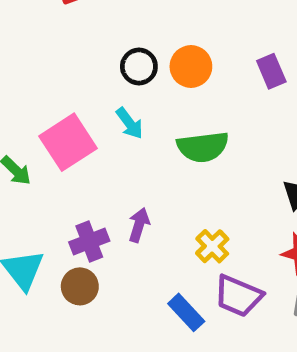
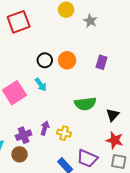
purple rectangle: (271, 71) -> (101, 62), turned 40
green semicircle: (203, 147) -> (85, 104), moved
yellow cross: (212, 246) -> (64, 133), moved, turned -32

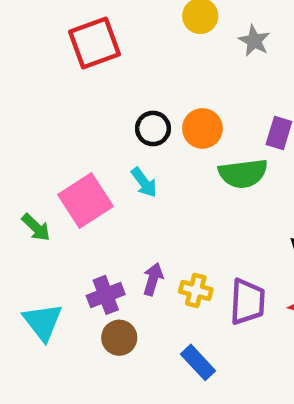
green semicircle: (85, 104) -> (243, 173), moved
brown circle: (20, 154) -> (119, 338), moved
purple trapezoid: (87, 158) -> (247, 302), moved, turned -110

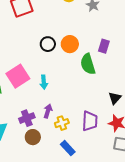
green semicircle: (243, 173) -> (88, 64), turned 80
cyan arrow: (144, 182) -> (44, 82), moved, turned 32
yellow cross: (196, 290) -> (62, 123), moved, turned -32

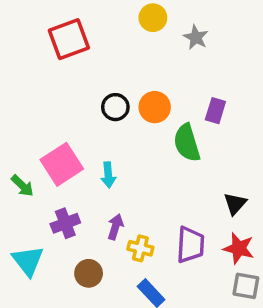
purple cross: (27, 118) -> (65, 223), moved
yellow cross: (62, 123) -> (140, 248), turned 32

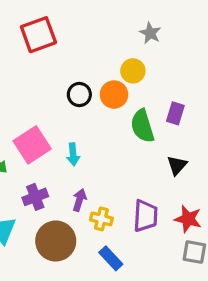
yellow circle: (153, 18) -> (133, 71), moved
purple rectangle: (215, 111) -> (175, 113), moved
black triangle: (235, 204) -> (177, 165), moved
brown circle: (89, 273) -> (56, 241), size x1.6

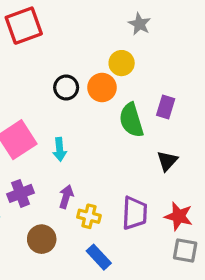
brown circle: (56, 241) -> (42, 239), size x0.7

